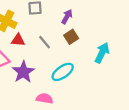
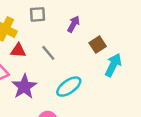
brown square: (71, 37) -> (98, 45), moved

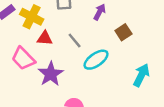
cyan arrow: (113, 65) -> (141, 75), moved
cyan ellipse: (69, 87) -> (96, 60), moved

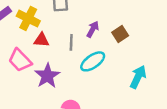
purple arrow: (100, 12) -> (93, 29), moved
gray line: (75, 41) -> (71, 42), turned 42

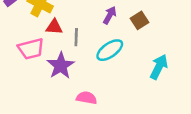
gray line: (71, 42) -> (76, 37), moved
pink trapezoid: (20, 60) -> (31, 49), turned -60

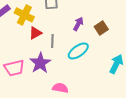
red triangle: (54, 27) -> (35, 33), turned -32
pink trapezoid: (31, 49) -> (14, 68), moved

